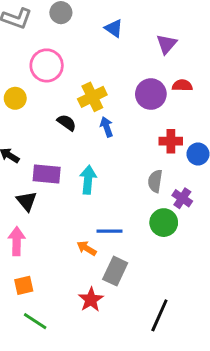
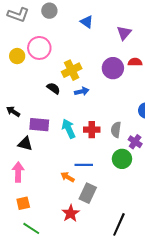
yellow circle: (15, 98) -> (17, 56), moved
blue arrow: (107, 127) -> (82, 91), turned 96
red cross: (171, 141) -> (92, 130), moved
cyan arrow: (88, 180) -> (69, 129), turned -30
black triangle: (27, 201) -> (25, 144), turned -35

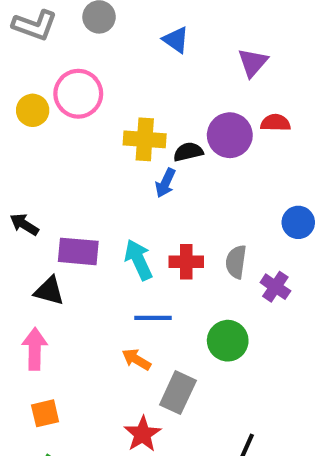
yellow cross: (72, 70) -> (145, 139), turned 30
black semicircle: (53, 88) -> (188, 152), moved, turned -48
blue arrow: (82, 91) -> (165, 183), turned 128
green circle: (122, 159) -> (228, 341), moved
blue line: (84, 165) -> (153, 318), moved

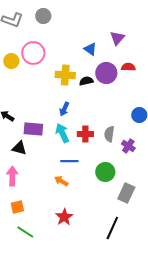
blue triangle: (176, 40) -> (90, 49), moved
blue arrow: (165, 183) -> (64, 109), moved
gray rectangle: (178, 393) -> (126, 193), moved

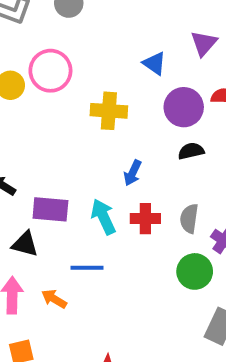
black semicircle: (86, 81) -> (191, 151), moved
blue arrow: (64, 109) -> (133, 173), moved
blue line: (69, 161) -> (87, 268), moved
green circle: (105, 172) -> (195, 271), moved
orange arrow: (61, 181) -> (54, 299), moved

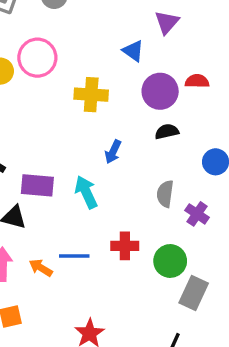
purple triangle: (204, 43) -> (167, 22), moved
red cross: (145, 219) -> (125, 246), moved
blue line: (87, 268) -> (74, 256), moved
green circle: (195, 271) -> (170, 261), moved

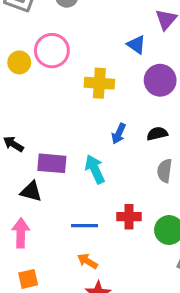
black semicircle: (167, 132) -> (157, 134), moved
orange arrow: (41, 268) -> (87, 261), moved

